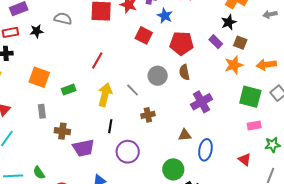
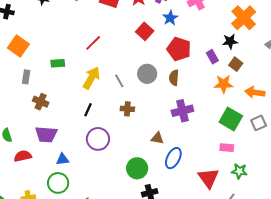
orange square: (39, 77) -> (18, 46), moved
purple trapezoid: (83, 148) -> (46, 134), moved
red triangle: (245, 160) -> (208, 178), size x1.6

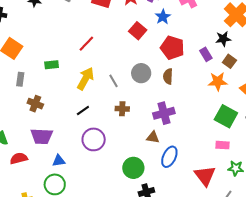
black line: (88, 110) -> (83, 111), turned 32
purple cross: (182, 111) -> (164, 113), moved

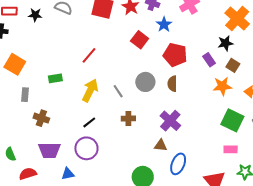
purple cross: (164, 113) -> (170, 121), turned -30
purple circle: (94, 139) -> (86, 148), moved

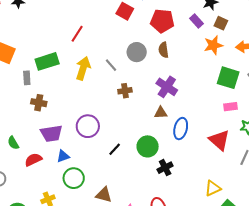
green rectangle: (55, 78) -> (47, 61), size x1.6
gray rectangle: (25, 95) -> (27, 78), moved
black line: (89, 122) -> (115, 149), moved
blue triangle: (68, 174) -> (63, 156), moved

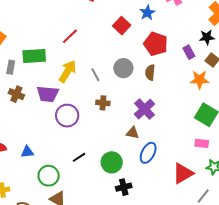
purple circle: (88, 126) -> (67, 116), moved
purple trapezoid: (51, 133) -> (48, 94), moved
red triangle: (219, 140) -> (183, 173), turned 35
green circle: (74, 178) -> (49, 176), moved

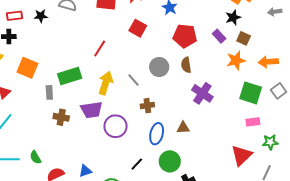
red square: (122, 26) -> (138, 28), moved
purple cross: (144, 109) -> (202, 93), moved
blue ellipse: (148, 153) -> (157, 134), moved

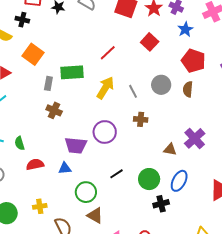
purple cross: (202, 93) -> (195, 138), moved
purple trapezoid: (92, 110) -> (76, 145), moved
blue ellipse: (157, 134) -> (179, 181), moved

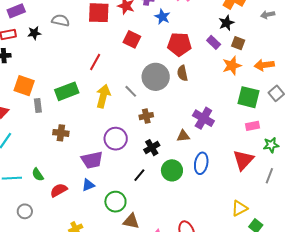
gray rectangle: (48, 83) -> (38, 106), moved
gray circle: (161, 85) -> (156, 77), size x1.4
black cross: (161, 204) -> (152, 148), moved

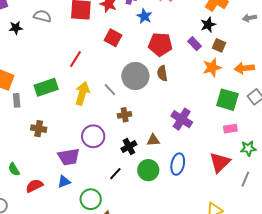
brown triangle: (183, 136) -> (153, 140), moved

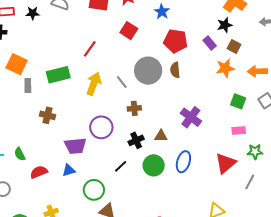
green square: (227, 100) -> (238, 101), size x0.7

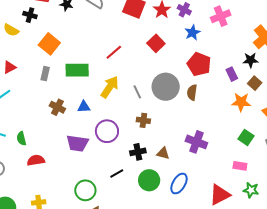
orange square: (17, 64) -> (49, 44), moved
purple cross: (191, 117) -> (196, 142), turned -30
blue triangle: (69, 170) -> (84, 107), moved

